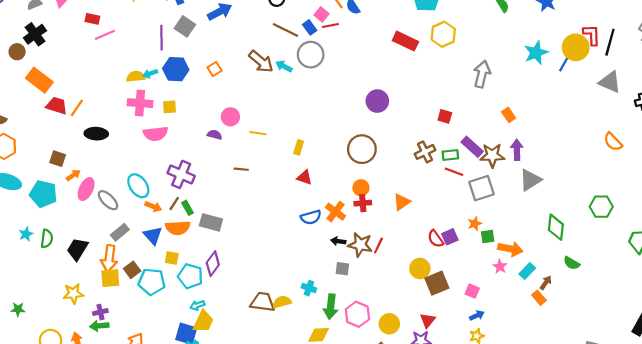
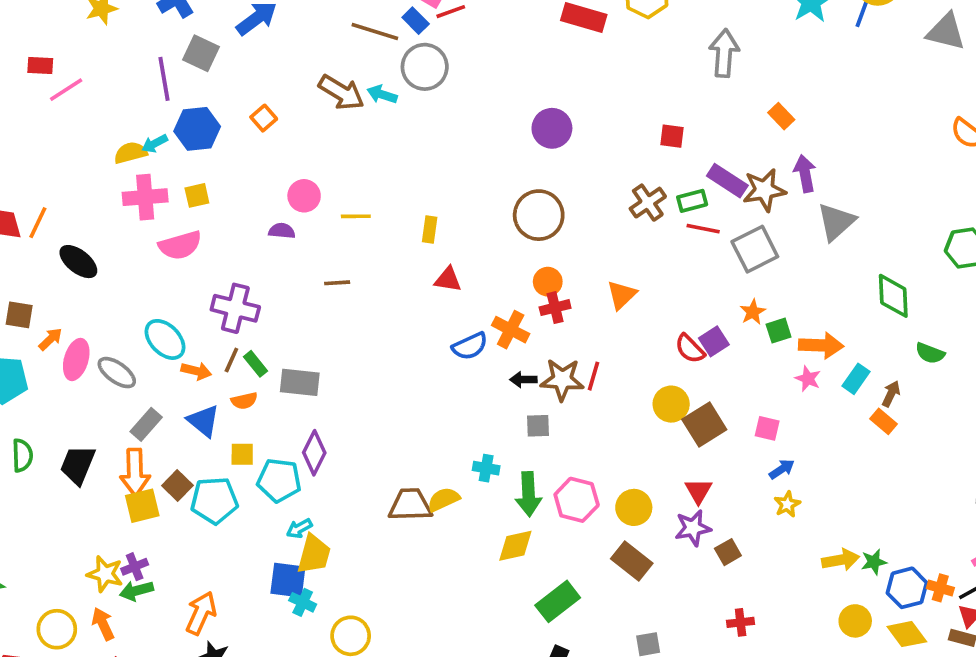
black ellipse: (96, 134) -> (78, 262), turned 45
orange semicircle: (178, 228) -> (244, 401), size x0.6
yellow star: (73, 294) -> (105, 574), moved, turned 30

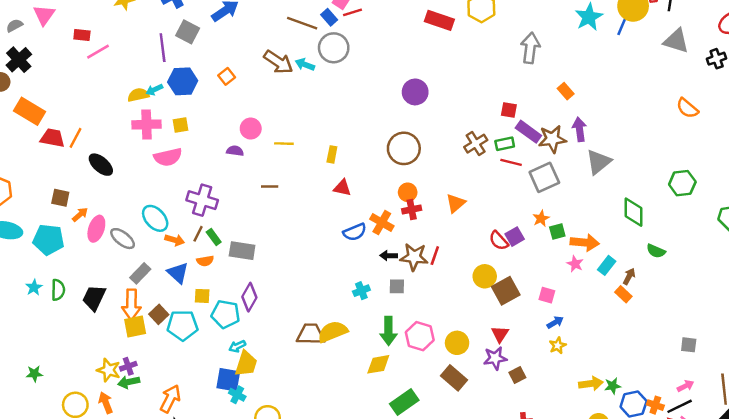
red square: (672, 136) -> (509, 110), moved
cyan cross: (486, 468) -> (361, 291), moved, turned -35
yellow semicircle: (443, 499) -> (333, 332), size x1.4

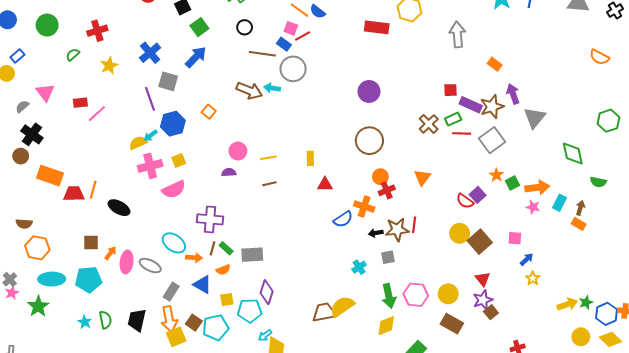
brown line: (270, 187) -> (269, 184), moved
brown square: (517, 375) -> (491, 312), moved

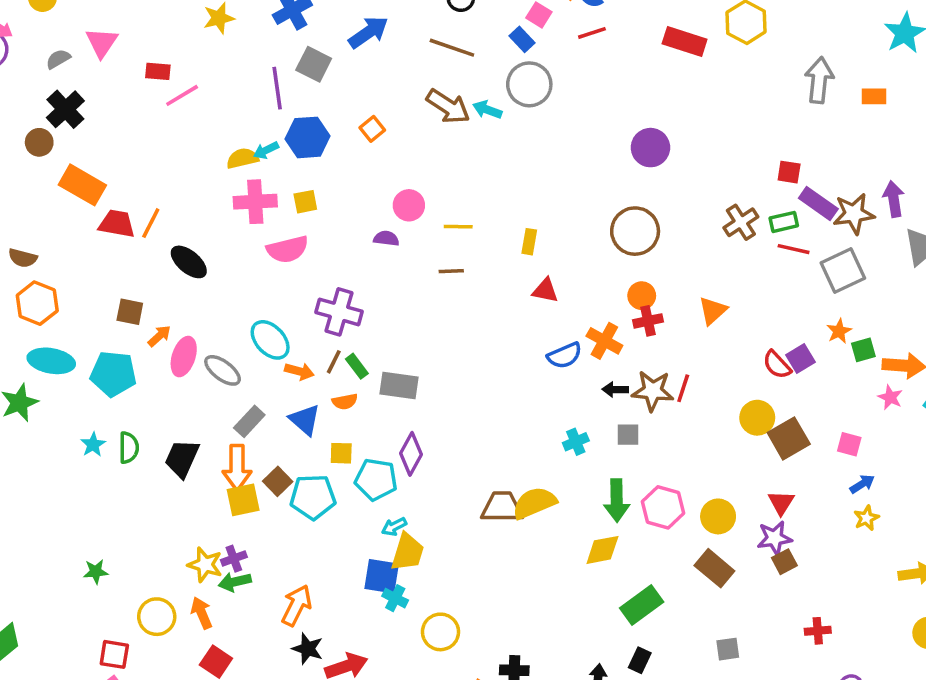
red line: (303, 36) -> (592, 33), moved
brown line: (262, 54) -> (452, 48), moved
orange rectangle: (495, 64) -> (874, 96), moved, turned -48

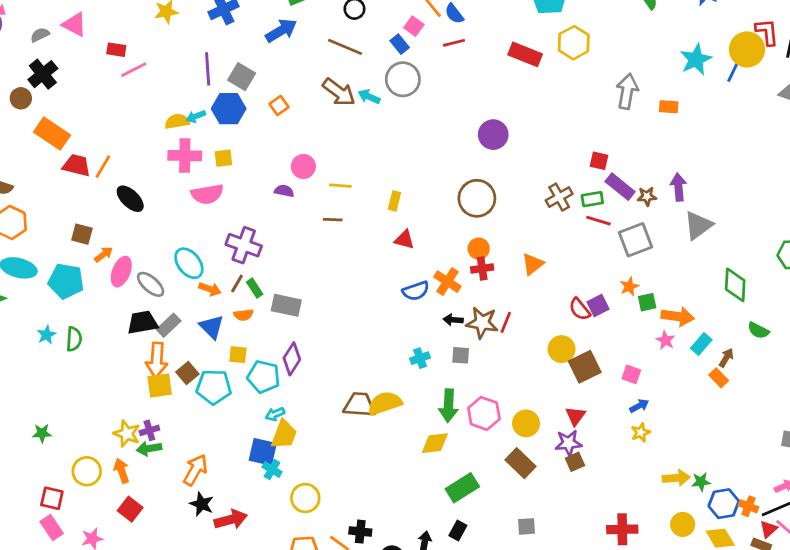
pink triangle: (102, 43) -> (74, 24), turned -40
gray square: (314, 64) -> (242, 77), moved
brown star: (854, 214) -> (647, 196), size x0.6
black trapezoid: (182, 458) -> (142, 322), moved, turned 52
red cross: (818, 631) -> (622, 529), moved, size x1.5

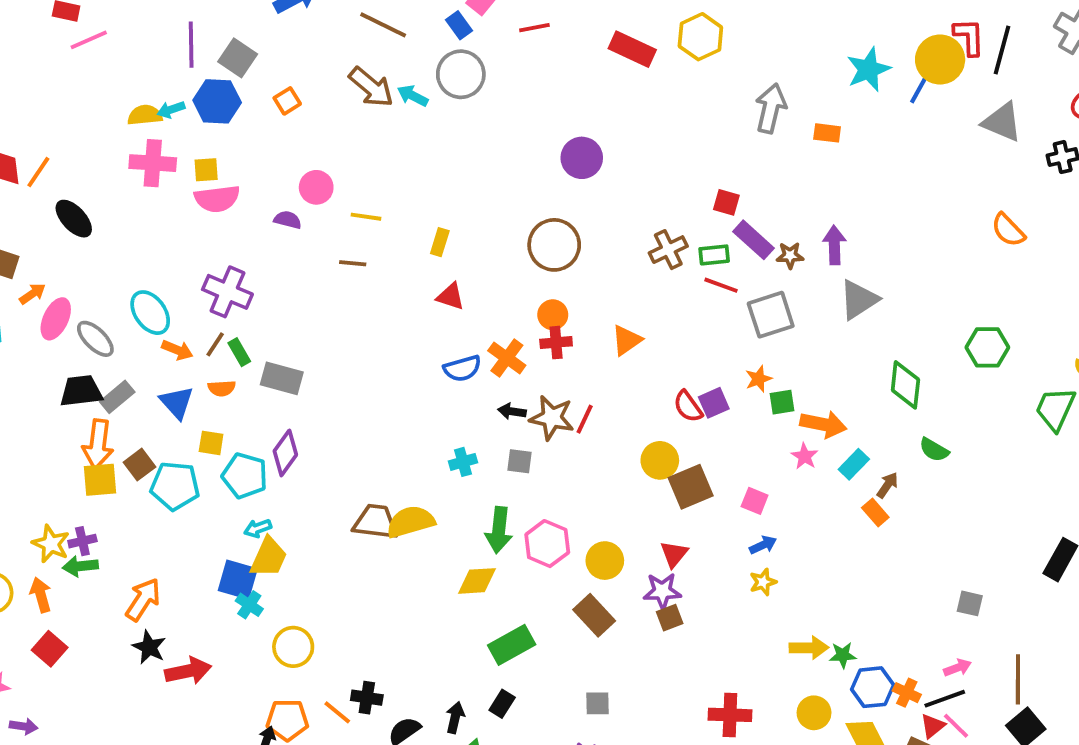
pink semicircle: (207, 194) -> (217, 199), moved

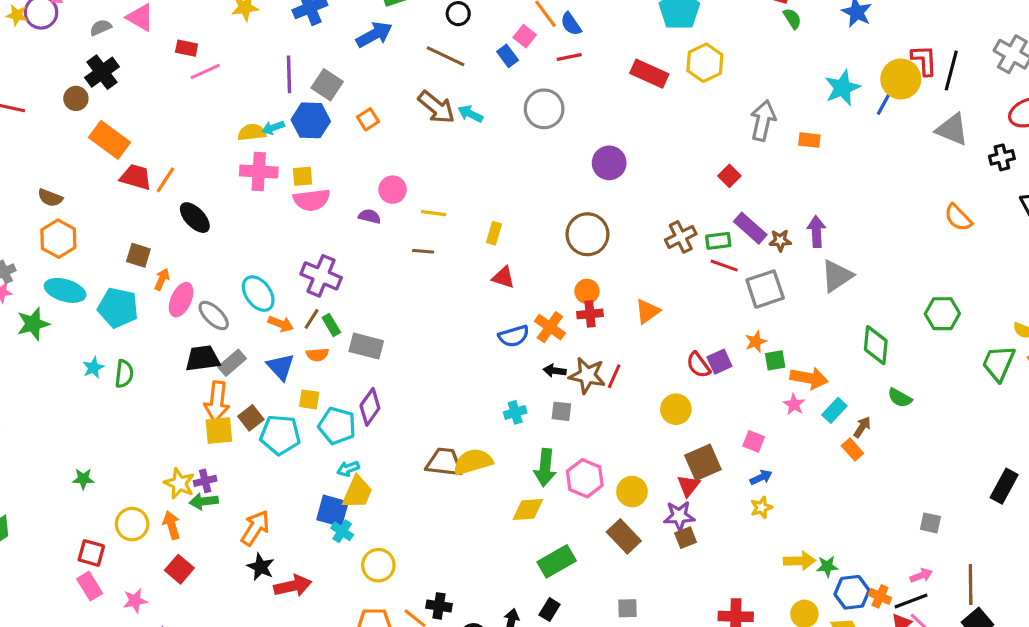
gray circle: (461, 74) -> (544, 109), moved
red square: (726, 202) -> (729, 176), moved, turned 30
orange arrow: (33, 294) -> (162, 279), turned -30
brown square: (691, 487) -> (703, 462), moved

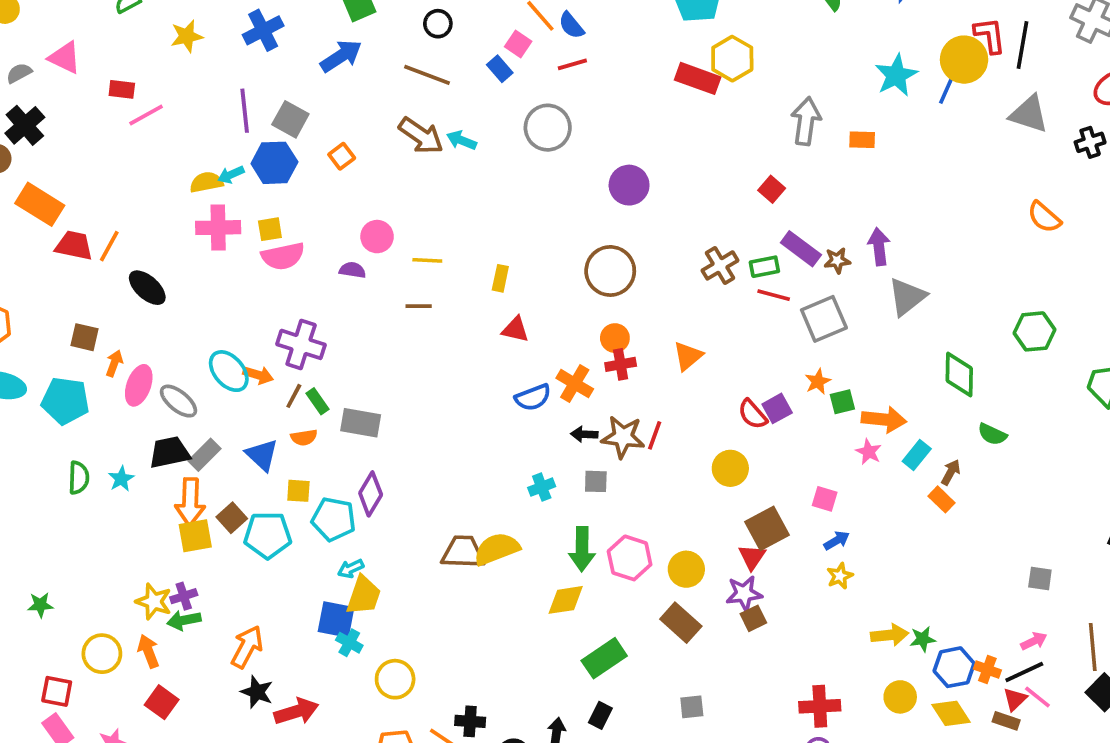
red rectangle: (649, 74) -> (698, 78), moved
orange arrow: (281, 324) -> (258, 375), moved
cyan star: (93, 368) -> (121, 479), moved

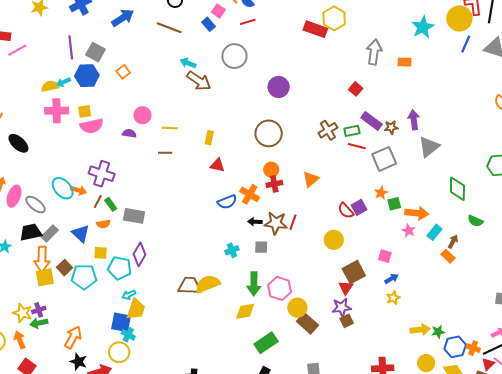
blue line: (947, 88) -> (466, 44), moved
brown arrow: (421, 136) -> (199, 81), moved
yellow circle: (686, 569) -> (297, 308), moved
yellow circle: (395, 679) -> (119, 352), moved

